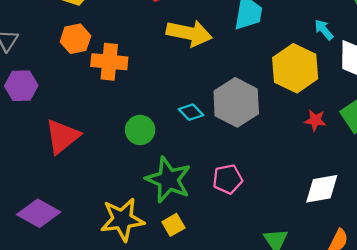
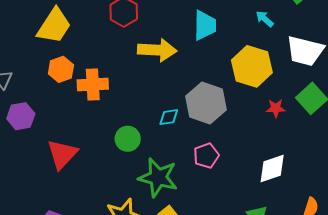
cyan arrow: (324, 30) -> (265, 19), moved
cyan diamond: (191, 112) -> (169, 117), turned -45
pink pentagon: (228, 179) -> (206, 156), moved
white diamond: (322, 189) -> (272, 169), moved

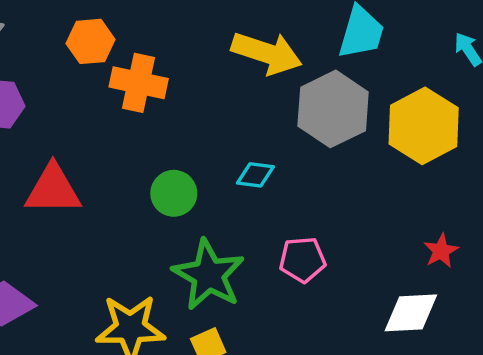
gray hexagon: (206, 103) -> (333, 109), moved
red star: (276, 108) -> (441, 251), moved, turned 30
red triangle: (62, 154) -> (53, 189), turned 32

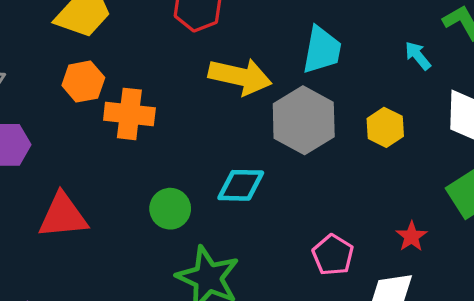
yellow hexagon: (424, 126) -> (385, 127), size x0.6
cyan diamond: (255, 175) -> (241, 185), size x1.4
pink pentagon: (302, 260) -> (333, 255), moved, turned -30

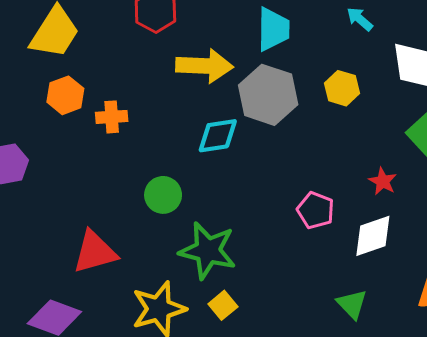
orange cross: (129, 114) -> (112, 117), size x0.7
cyan diamond: (241, 185) -> (218, 136), moved
red triangle: (63, 216) -> (95, 252), moved

